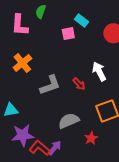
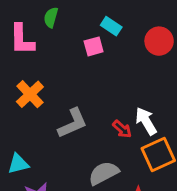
white arrow: (99, 71) -> (146, 121), moved
red arrow: (79, 84) -> (122, 129), moved

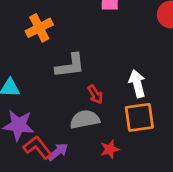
red arrow: (122, 129) -> (95, 94), moved

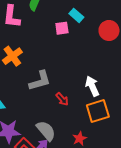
gray semicircle: (85, 119) -> (46, 131), moved, turned 70

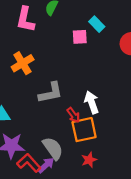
white arrow: (92, 86) -> (92, 102), moved
orange square: (98, 111) -> (84, 130), moved

